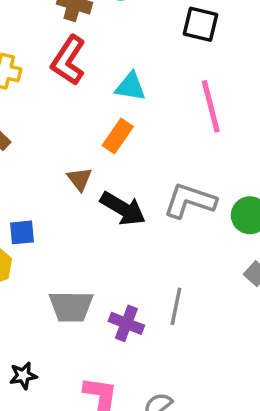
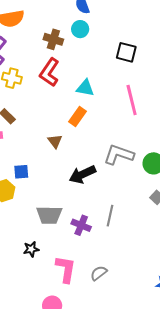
black arrow: (123, 209) -> (82, 174), moved, turned 124
black star: (23, 376) -> (31, 249), moved

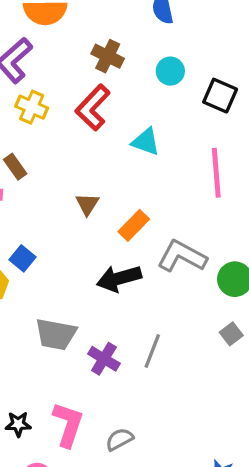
cyan circle: (80, 29) -> (170, 71), moved
orange rectangle: (77, 117) -> (134, 225), moved
brown triangle: (55, 141) -> (87, 204), moved
blue square: (21, 172) -> (23, 258), turned 35
black star: (31, 249) -> (18, 424), moved

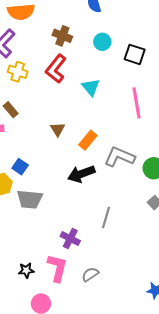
cyan triangle: (146, 142) -> (91, 87), turned 36
gray trapezoid: (56, 334) -> (30, 199), moved
purple cross: (104, 359) -> (70, 239), moved

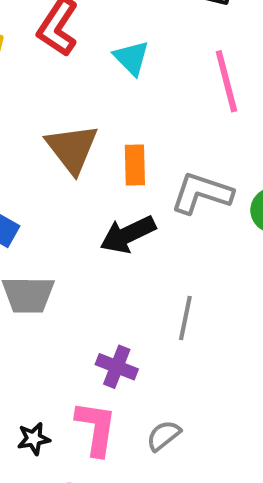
brown triangle: (58, 129) -> (72, 149), size x1.8
orange rectangle: (88, 140) -> (135, 165), turned -36

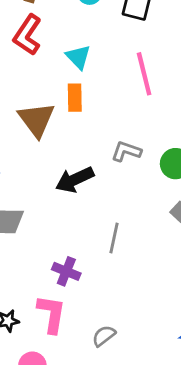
orange rectangle: (135, 165) -> (75, 98), moved
gray L-shape: (202, 193) -> (126, 151), size x0.7
gray semicircle: (164, 436) -> (104, 336), moved

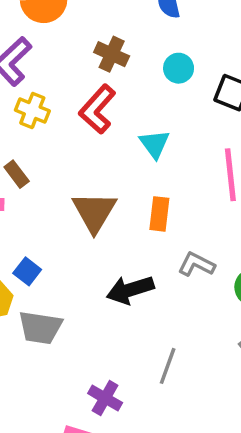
orange rectangle: (75, 98) -> (159, 214), moved

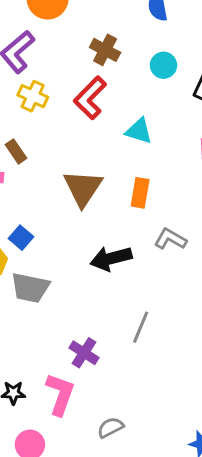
cyan triangle: (154, 144) -> (139, 131), turned -40

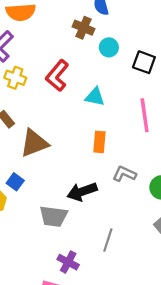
brown cross: (105, 50) -> (83, 28), moved
brown triangle: (83, 188) -> (34, 143), moved, turned 40
gray trapezoid: (30, 288) -> (54, 216), moved

